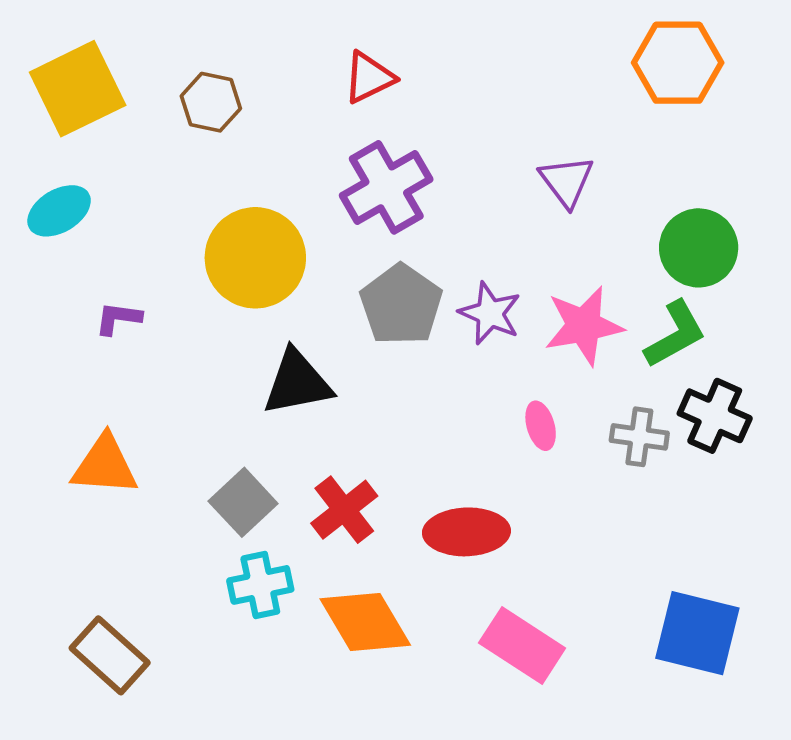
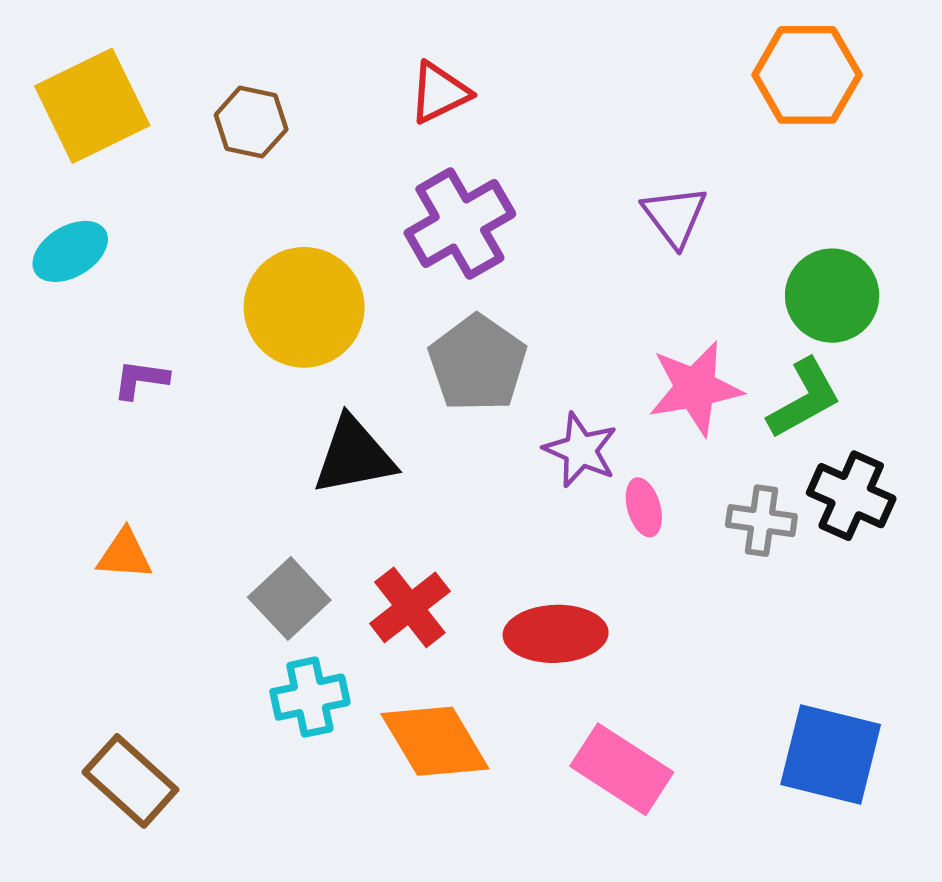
purple star: (490, 313) -> (581, 450), moved
orange triangle: (105, 465) -> (125, 554), size x0.7

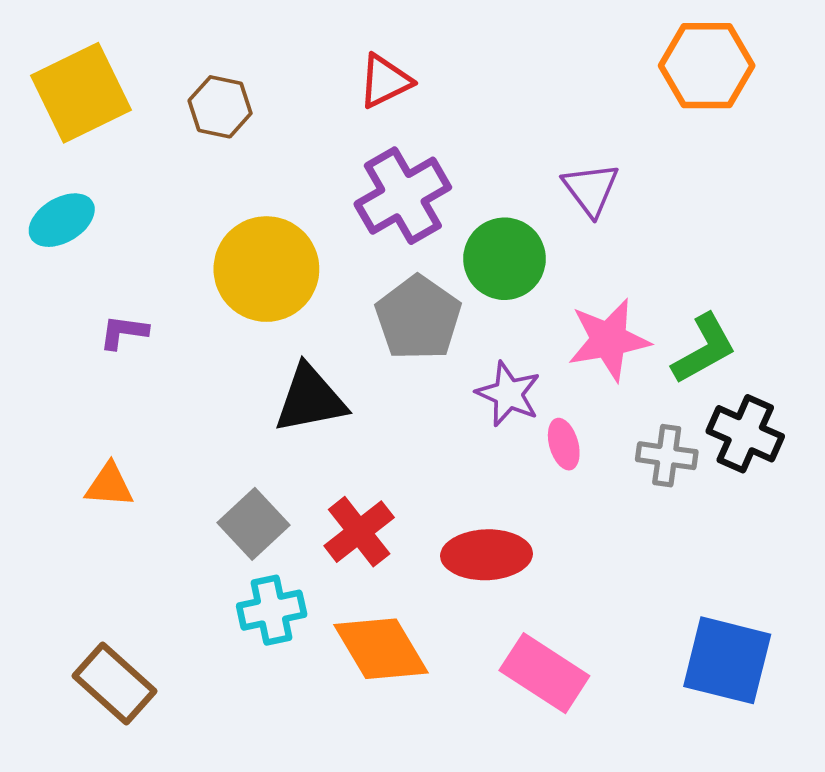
green circle: (832, 296) -> (505, 259), moved

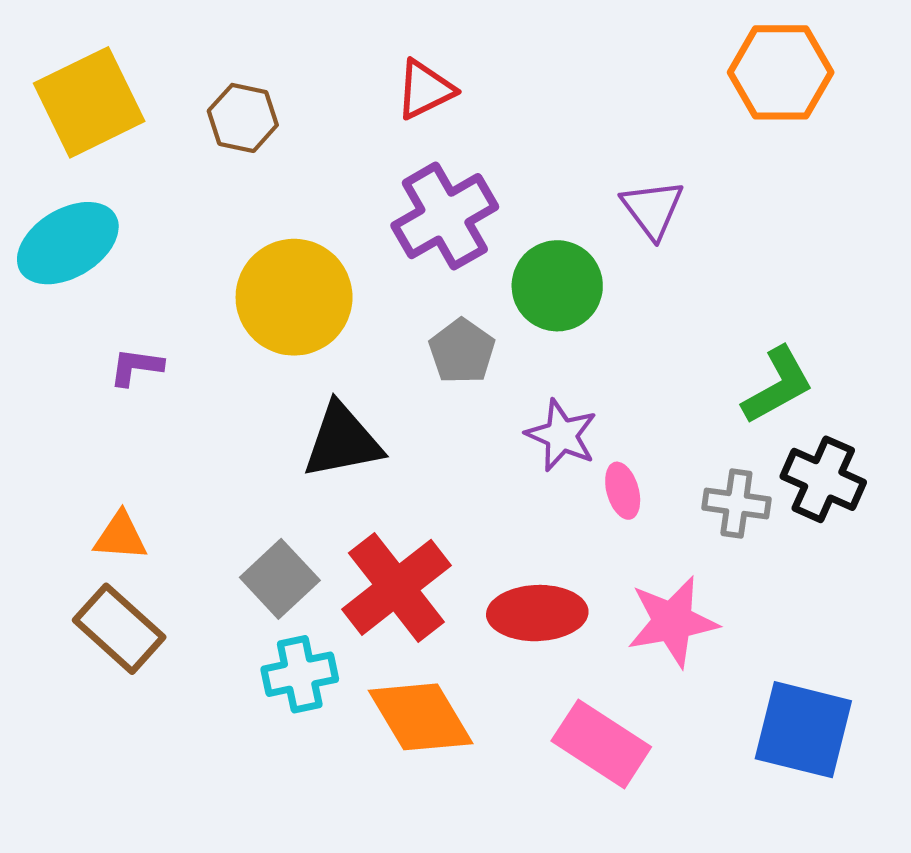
cyan ellipse: (62, 220) -> (68, 243), size x1.4
gray pentagon: (418, 318) -> (462, 351), size x0.7
pink star: (609, 340) -> (672, 622), moved
red cross: (359, 532) -> (396, 587), size x1.4
brown rectangle: (115, 683) -> (119, 629), moved

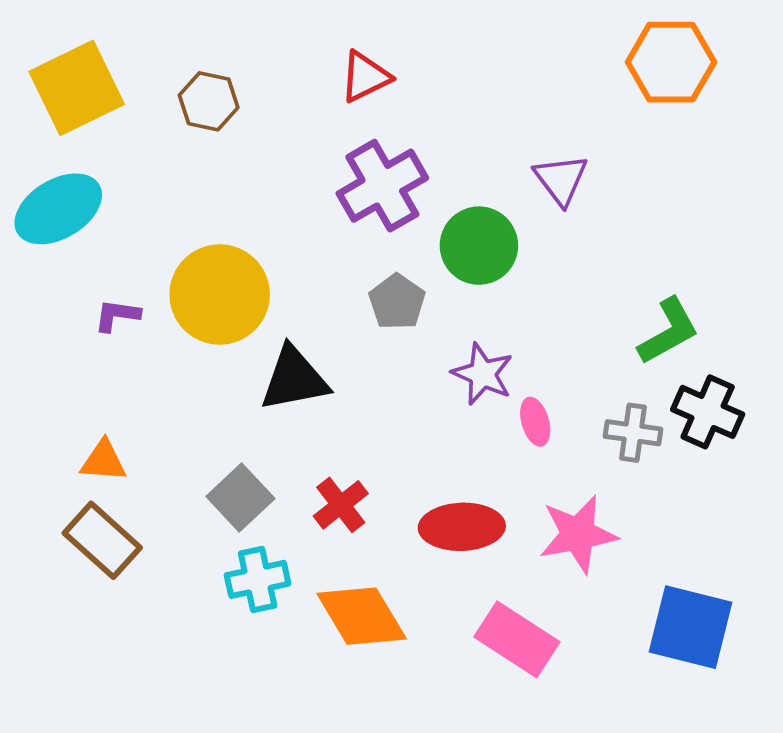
yellow circle: (294, 297) -> (220, 294), moved
red cross: (396, 587) -> (341, 505), size x0.6

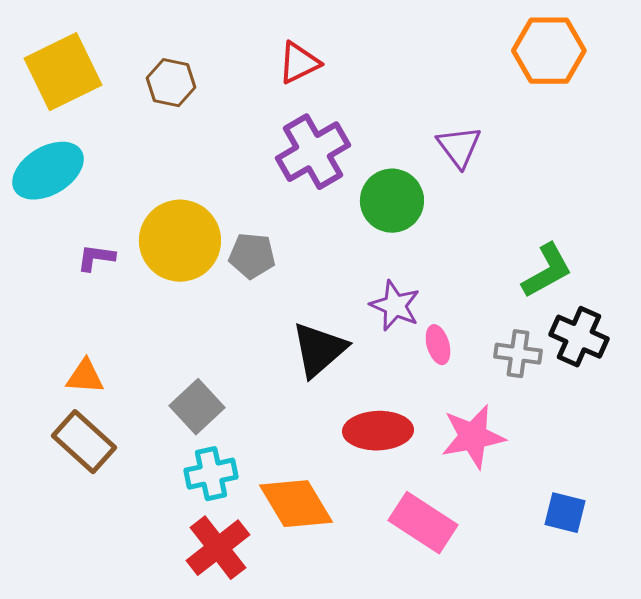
gray pentagon: (397, 302) -> (252, 256), moved, turned -30
black triangle: (294, 379) -> (319, 350), moved, turned -30
red cross: (341, 505) -> (218, 548), moved, size x1.4
blue square: (690, 627) -> (565, 513), size x0.6

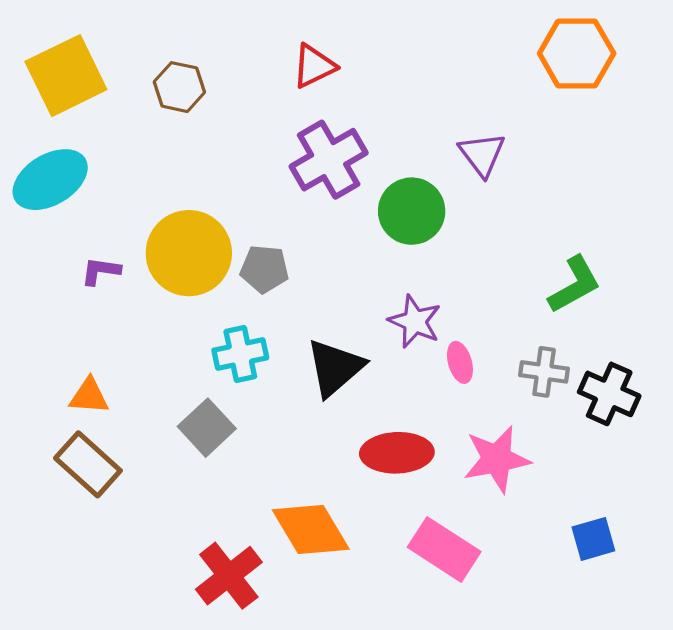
black cross: (579, 337) -> (609, 394), moved
cyan cross: (211, 474) -> (240, 354), moved
blue square: (565, 513) -> (593, 539), turned -30

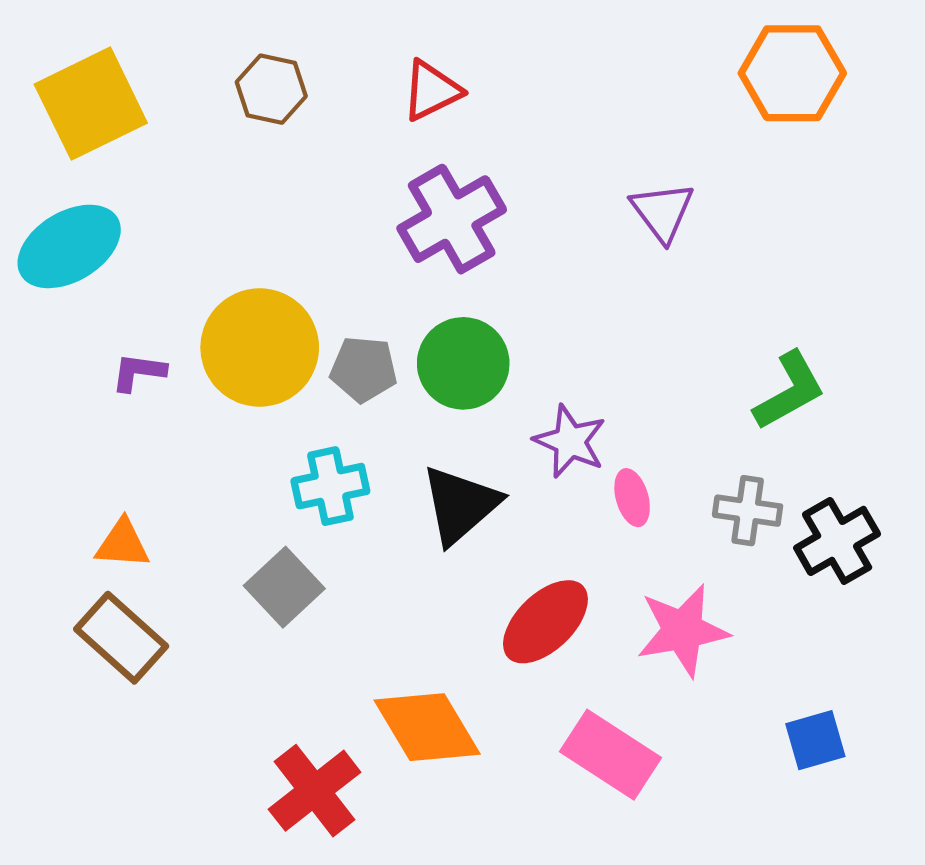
brown hexagon: (179, 87) -> (271, 89), moved
green circle: (412, 211) -> (463, 363), moved
black cross: (609, 394) -> (837, 541), turned 36
red ellipse: (397, 453) -> (545, 622), turned -42

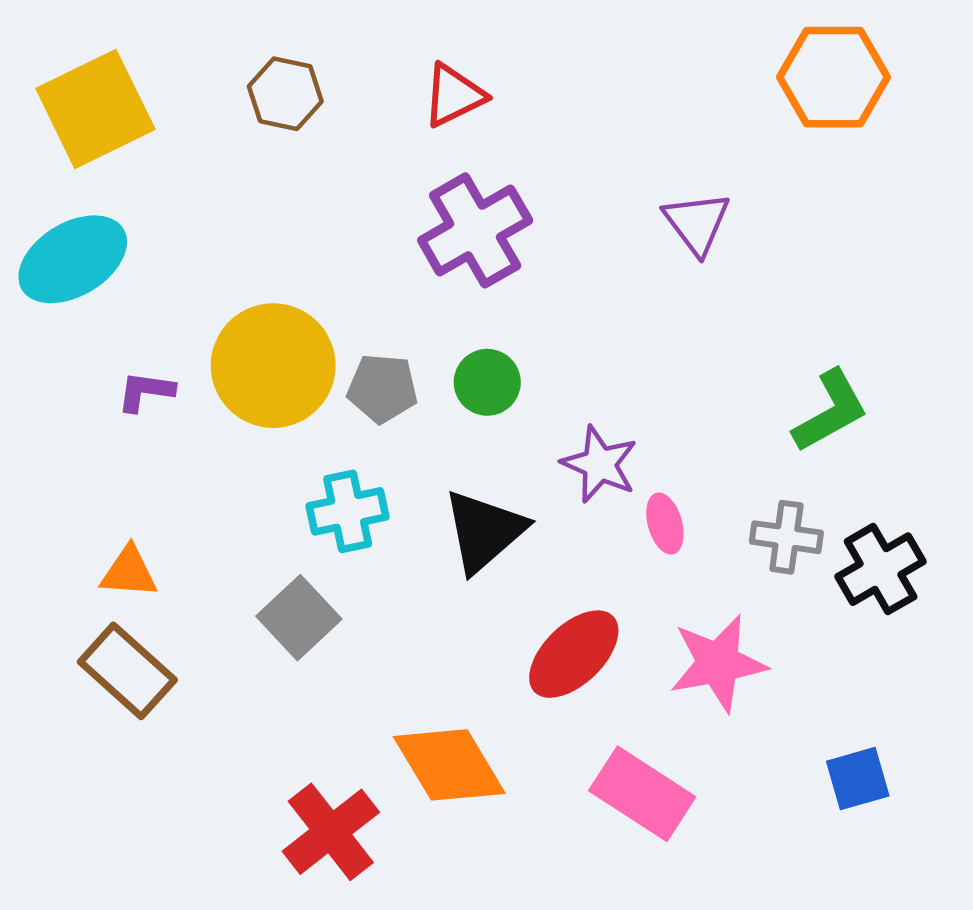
green circle: (463, 363) -> (487, 382), size x0.7

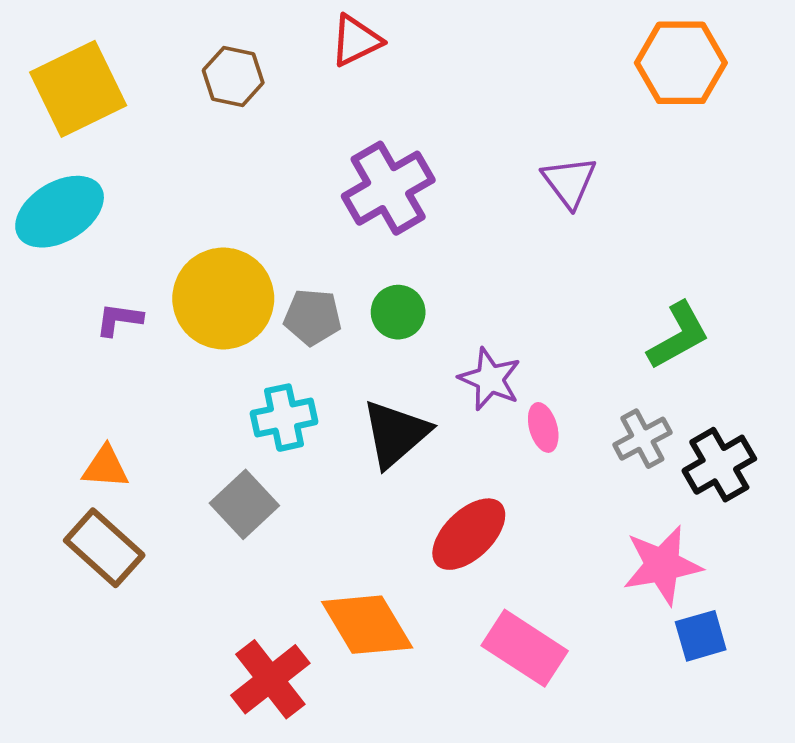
red triangle: (454, 95) -> (356, 41), moved
gray cross: (786, 537) -> (642, 439), turned -36
pink star: (718, 663) -> (662, 565), moved

